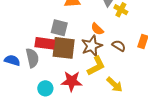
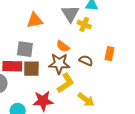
brown star: (92, 46) -> (59, 64), turned 30
brown square: (64, 48) -> (31, 69), size x0.7

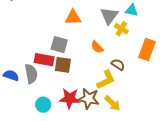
orange rectangle: (110, 54) -> (147, 49), moved, size x1.5
brown star: (59, 64) -> (89, 99), moved
yellow L-shape: (66, 83) -> (106, 80), moved

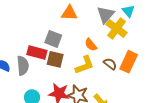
cyan triangle: (132, 10) -> (128, 11), turned 32
yellow cross: (121, 29) -> (117, 28), size x1.5
orange rectangle: (147, 49) -> (129, 62), moved
yellow L-shape: (106, 80) -> (85, 65), moved

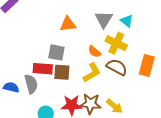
cyan triangle: (128, 11) -> (127, 21), moved
yellow cross: (117, 28) -> (116, 43), moved
orange rectangle: (129, 62) -> (147, 65), moved
brown semicircle: (110, 64) -> (117, 67), size x1.5

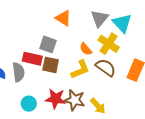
cyan triangle: (127, 21) -> (122, 23), size x1.5
orange triangle: (68, 24) -> (63, 18), turned 30

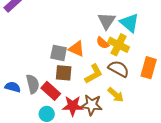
orange triangle: (63, 18) -> (77, 49), moved
orange semicircle: (86, 49) -> (103, 43), moved
red rectangle: (32, 59) -> (51, 91), moved, turned 36
yellow arrow: (98, 106) -> (116, 95), moved

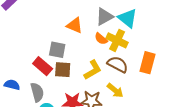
gray triangle: (107, 21) -> (104, 17), turned 30
orange triangle: (77, 49) -> (75, 25), moved
gray semicircle: (33, 84) -> (37, 92), moved
red rectangle: (51, 91) -> (43, 66), moved

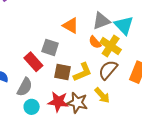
brown semicircle: (118, 64) -> (108, 70), turned -85
brown square: (63, 70) -> (62, 72), moved
gray semicircle: (37, 92) -> (25, 87), turned 36

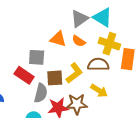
orange triangle: (71, 26) -> (58, 39), moved
yellow cross: (111, 46) -> (109, 44), moved
brown semicircle: (108, 70) -> (98, 64), turned 65
gray semicircle: (25, 87) -> (41, 93), moved

